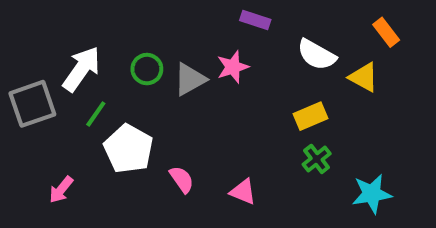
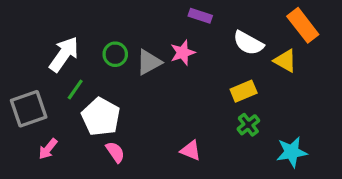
orange rectangle: (386, 32) -> (303, 25), size x1.5
gray square: (32, 104) -> (29, 109), moved
pink semicircle: (182, 179) -> (115, 152), moved

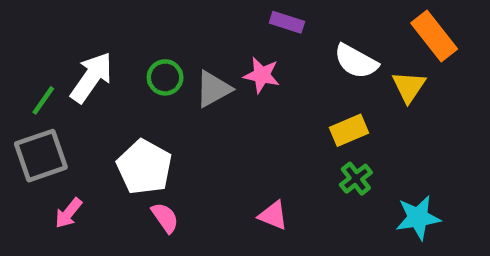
pink star: (183, 53) -> (262, 75), turned 30
yellow triangle: (285, 61) -> (409, 87), turned 35
green line: (75, 90) -> (43, 100), moved

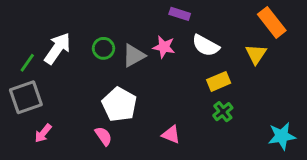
white semicircle: (356, 61) -> (206, 45), moved
white pentagon: (144, 167) -> (119, 104), moved
cyan star: (418, 218) -> (282, 136), moved

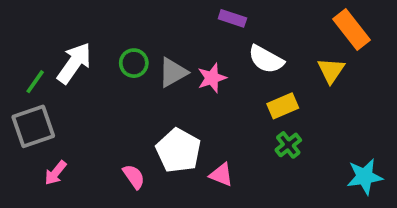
pink star: (164, 47) -> (212, 78), moved, turned -30
white pentagon: (119, 104) -> (178, 151), moved

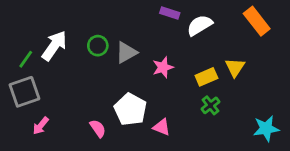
white semicircle: (266, 59) -> (200, 25), moved, turned 120
yellow triangle: (331, 70) -> (235, 67), moved
pink star: (212, 78) -> (163, 67), moved

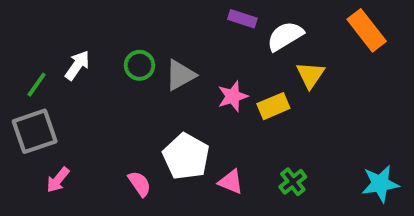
white arrow: (54, 46) -> (77, 65), size x0.7
yellow triangle: (235, 67) -> (310, 75), moved
yellow rectangle: (206, 77) -> (273, 106), moved
green cross: (210, 105) -> (293, 182), moved

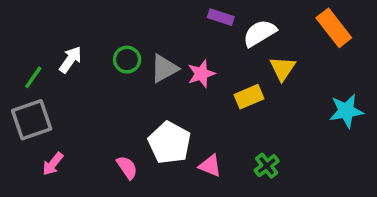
pink star: (233, 96) -> (201, 74), moved
cyan star: (380, 184) -> (346, 111), moved

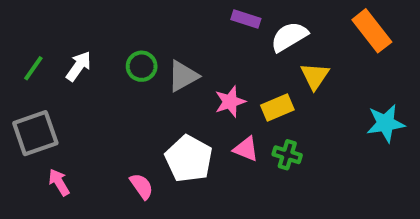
pink star: (201, 74) -> (230, 102), moved
green line: (33, 77) -> (33, 68), moved
pink arrow: (53, 164) -> (59, 182), turned 110
pink triangle: (210, 166) -> (246, 149), moved
green cross: (267, 166) -> (287, 155), moved, turned -35

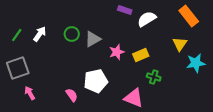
yellow triangle: (315, 76) -> (180, 44), moved
pink triangle: (246, 149) -> (134, 98), moved, size x1.5
green cross: (287, 155) -> (154, 77), moved
white pentagon: (189, 159) -> (96, 81), turned 30

